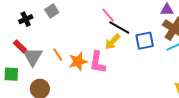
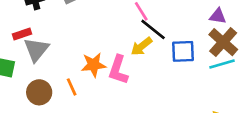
red rectangle: (20, 46) -> (22, 34), turned -72
orange line: (58, 55) -> (72, 87), moved

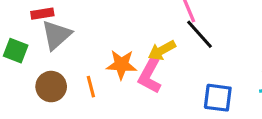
yellow arrow: (141, 46) -> (162, 50), moved
blue square: (183, 51) -> (218, 98), moved

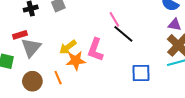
yellow arrow: (162, 50) -> (68, 47), moved
pink L-shape: (150, 76) -> (95, 50), moved

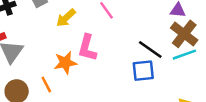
black line: (123, 34) -> (150, 50), moved
yellow arrow: (68, 47) -> (66, 18), moved

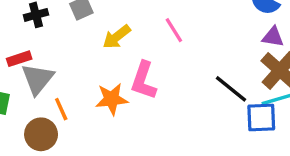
blue square: (143, 71) -> (261, 117), moved
orange line: (46, 84) -> (61, 109), moved

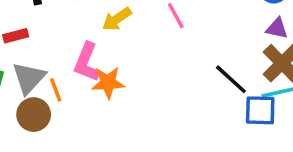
gray triangle: (38, 79) -> (29, 78), moved
pink L-shape: (144, 81) -> (87, 62), moved

